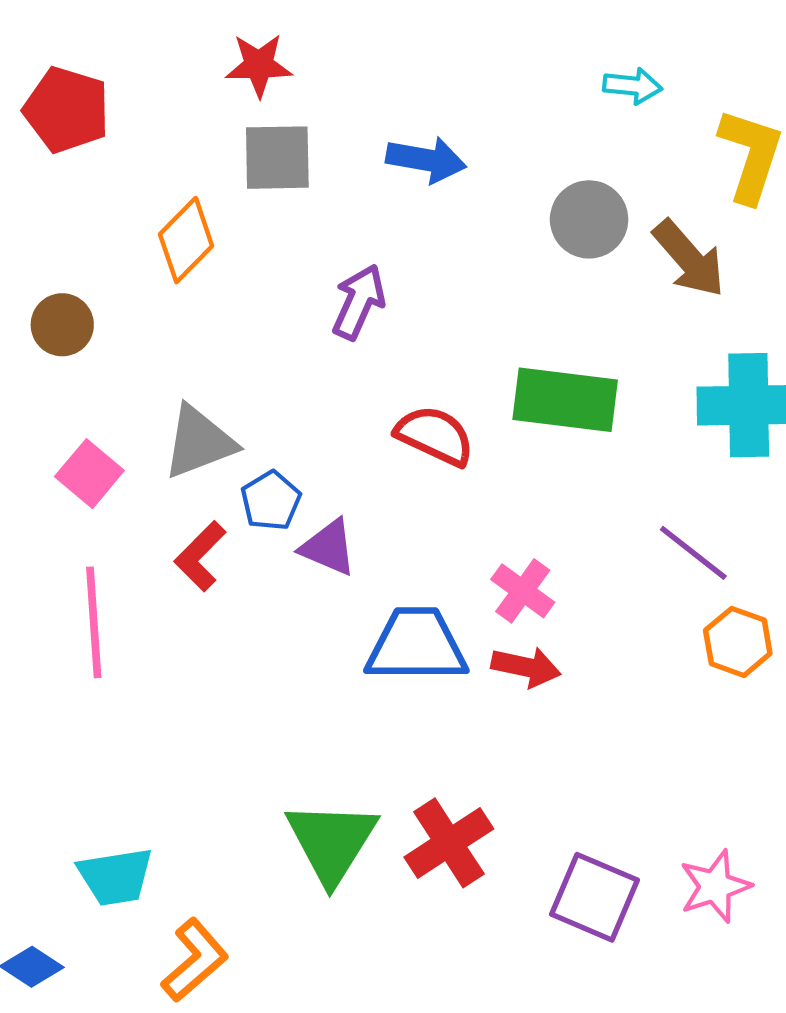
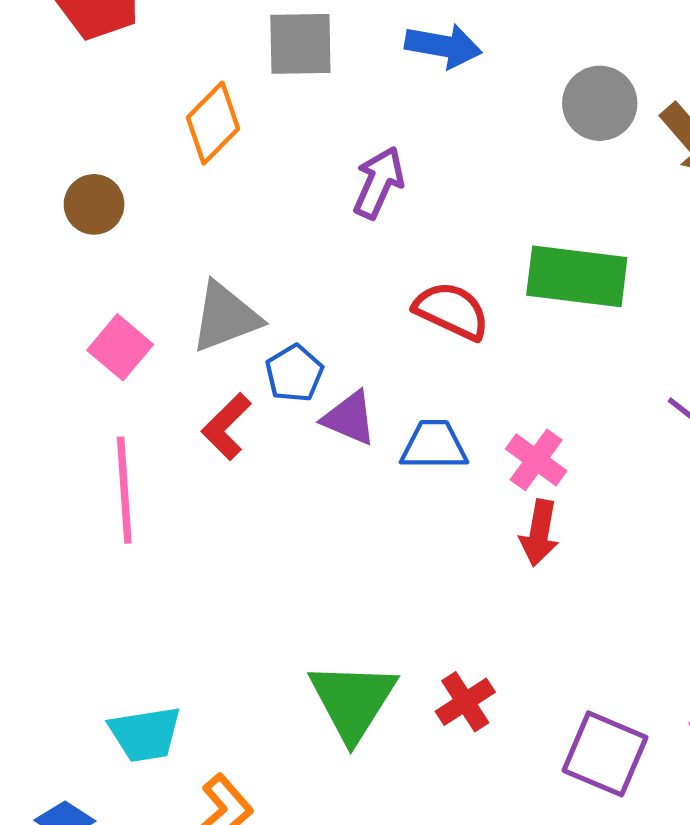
blue trapezoid: (416, 645) -> (434, 445), moved, size x0.7
red arrow: (526, 667) -> (539, 533), turned 88
red cross: (449, 843) -> (465, 702), size x0.7

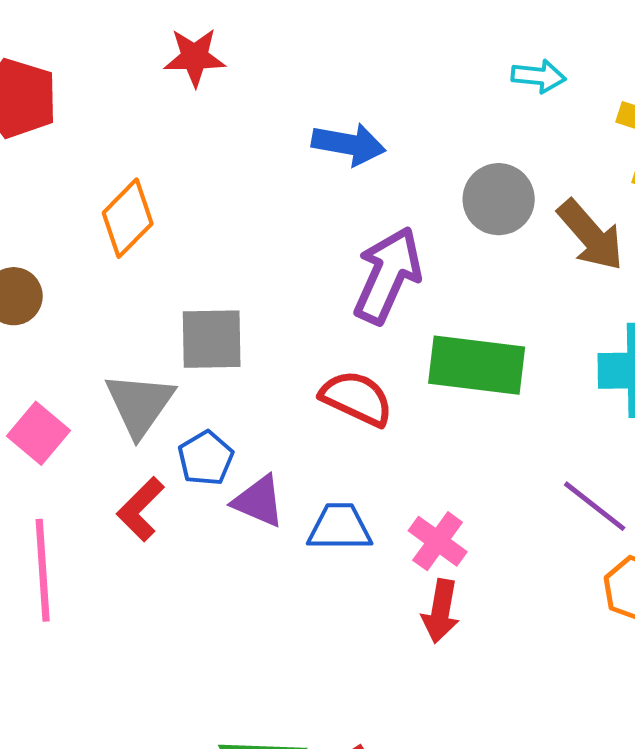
gray square: (300, 44) -> (212, 339), moved
purple arrow: (379, 183) -> (388, 275), moved, size x1.4
gray triangle: (225, 317) -> (140, 404), turned -34

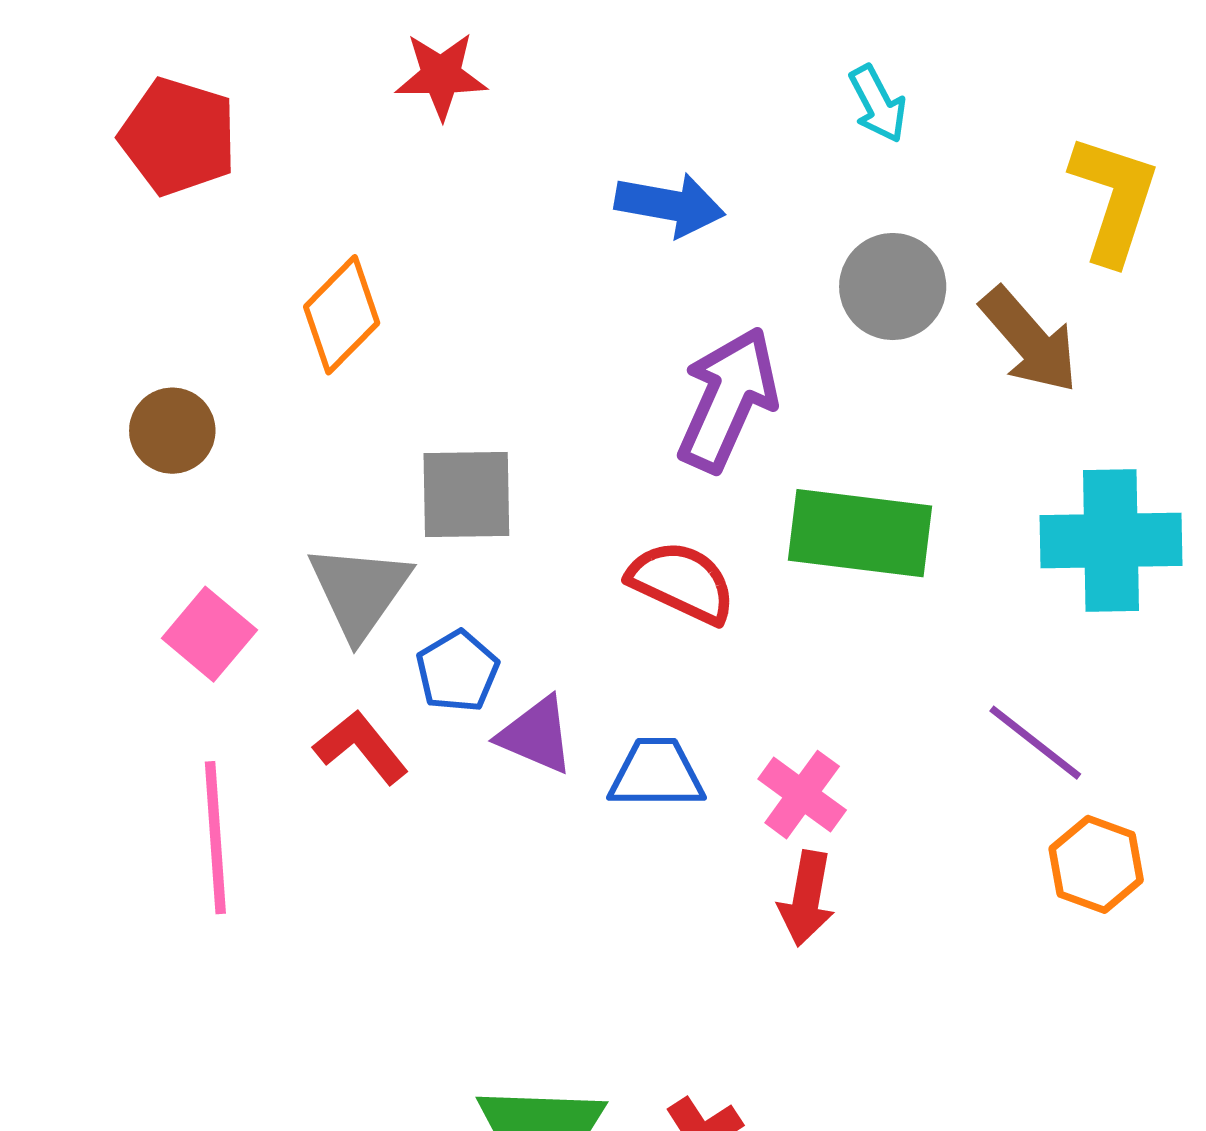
cyan arrow: (539, 76) -> (878, 104), moved, turned 56
red L-shape: (141, 509) -> (361, 747), turned 96

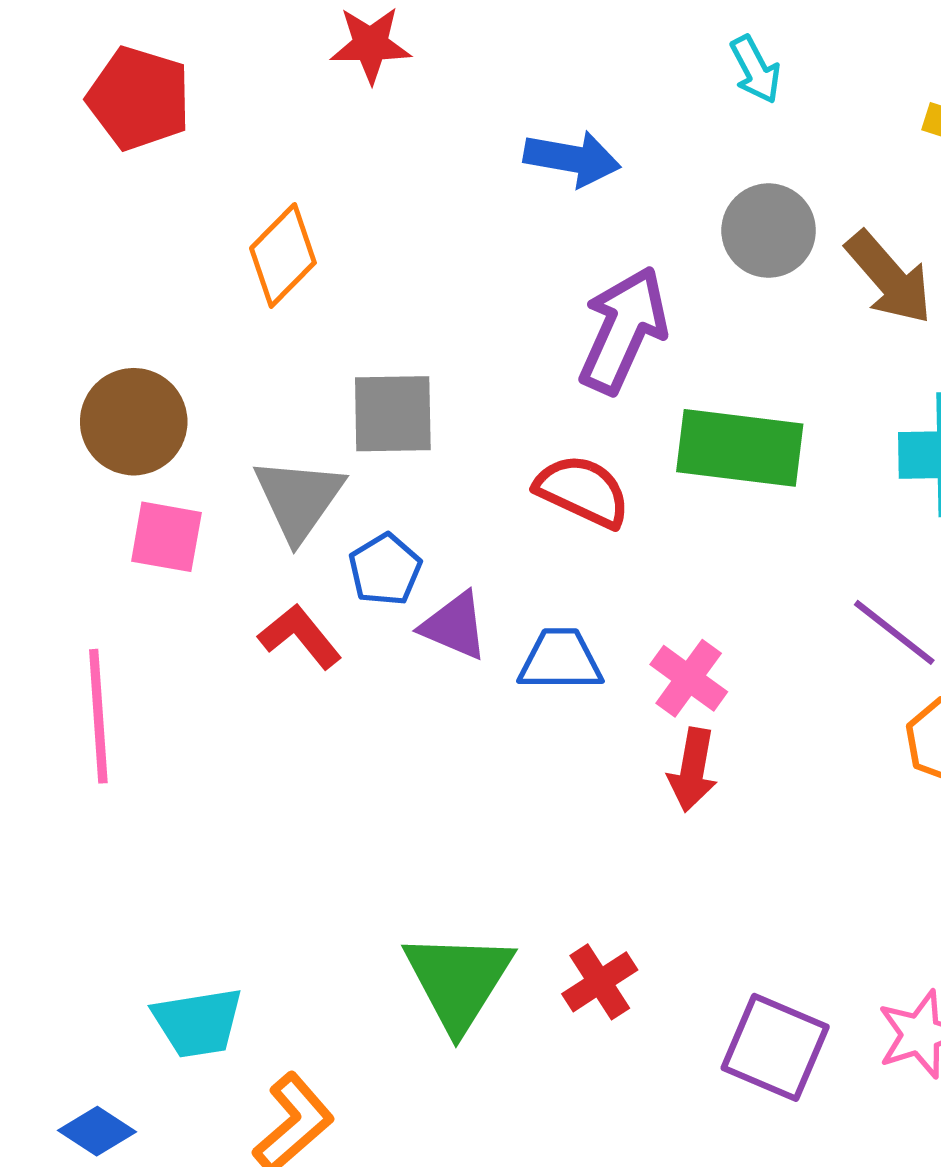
brown circle: (172, 431) -> (134, 422), moved, size x1.4
pink square: (209, 634) -> (166, 537), turned -30
pink line: (215, 838) -> (98, 716), moved

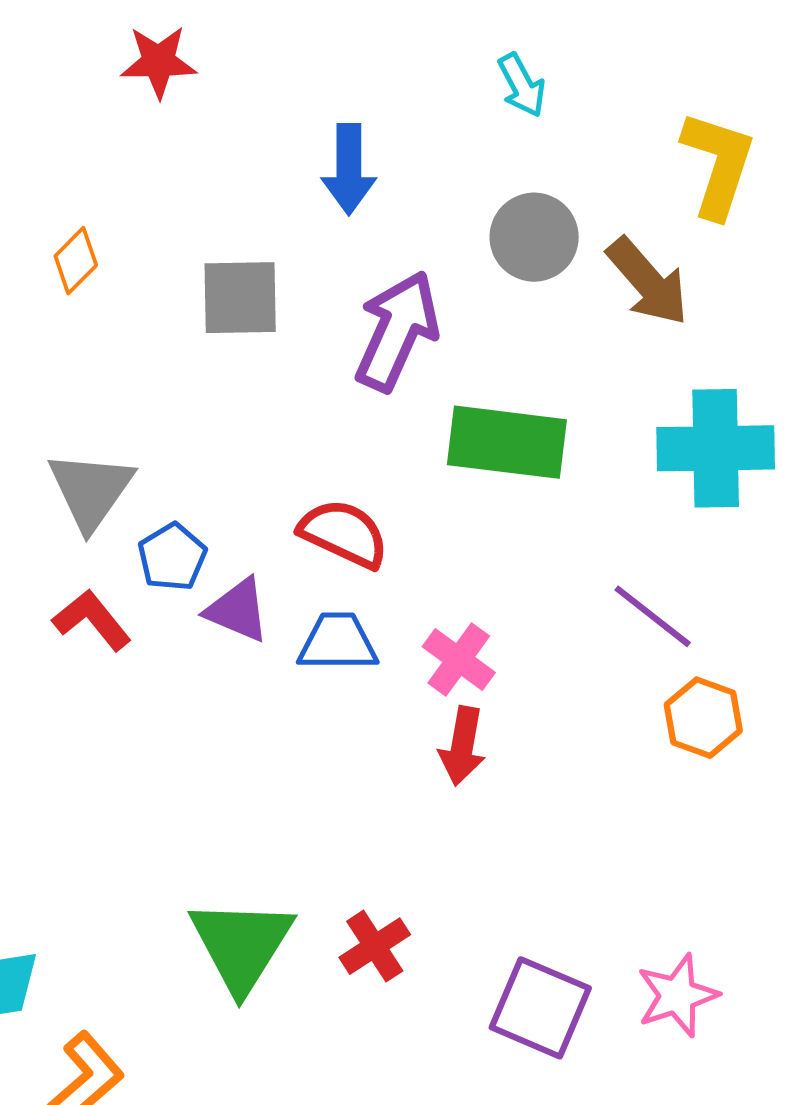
blue arrow: (572, 159) -> (349, 169), turned 80
orange diamond: (283, 255) -> (76, 261), size x0.7
gray square: (393, 414) -> (240, 298), moved
red semicircle: (583, 491) -> (344, 534), moved

